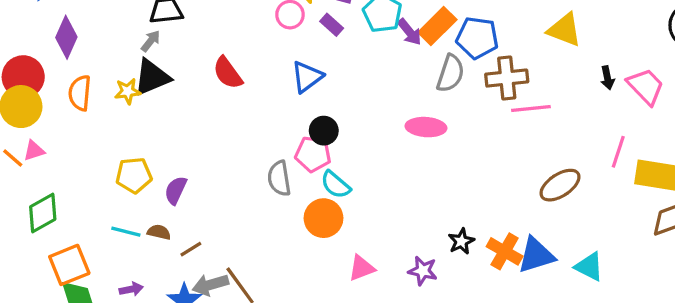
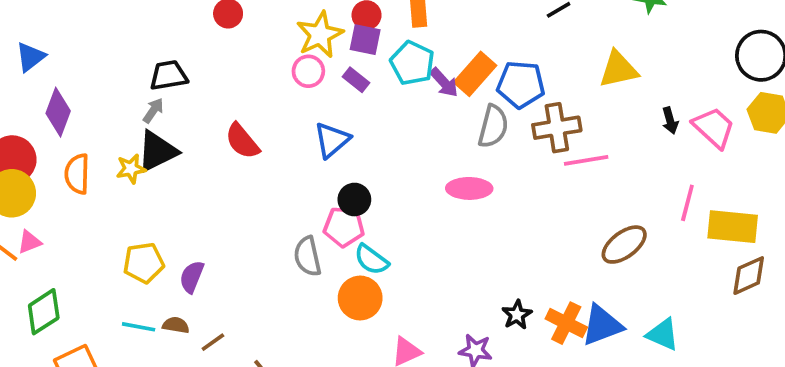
yellow triangle: (564, 30) -> (618, 69), turned -30

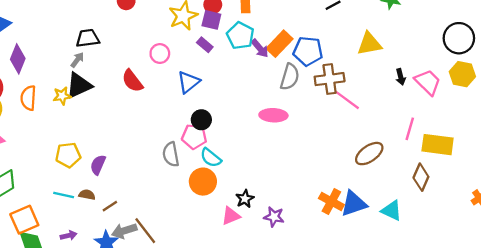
pink circle: (308, 71) -> (160, 53), moved
pink line: (586, 160) -> (347, 100), turned 44
brown diamond: (749, 276) -> (421, 177), moved, turned -44
black star: (517, 315) -> (245, 199), moved

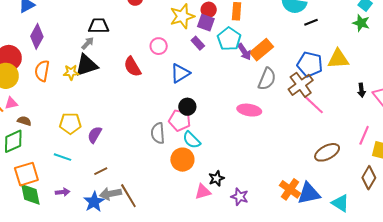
blue pentagon: (308, 51) -> (310, 64), moved
brown cross: (330, 79) -> (301, 85), turned -35
brown semicircle: (87, 195) -> (24, 121), moved

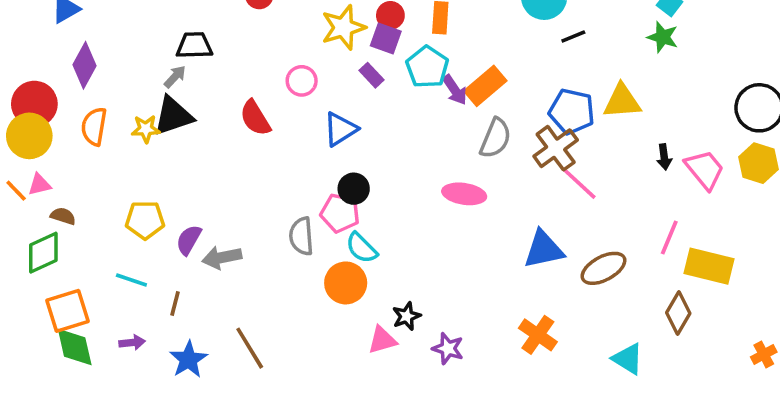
brown line: (101, 171) -> (175, 303), moved, turned -48
blue triangle: (309, 193) -> (544, 249), moved
gray arrow: (111, 194) -> (222, 257), moved

